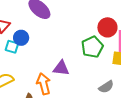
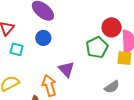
blue circle: (21, 38) -> (43, 38), moved
purple triangle: (61, 68) -> (66, 69), turned 42

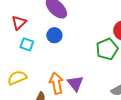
purple triangle: (66, 69) -> (75, 83), moved

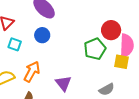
orange arrow: (56, 83) -> (32, 72), moved, turned 40

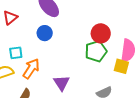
red circle: (111, 30) -> (101, 33), moved
cyan square: (15, 44) -> (16, 53), moved, turned -32

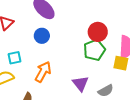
orange arrow: (31, 69) -> (43, 72), moved
purple triangle: (62, 83) -> (80, 84), moved

